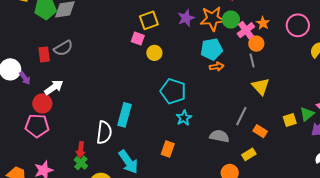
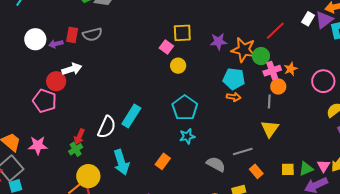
purple arrow: (25, 78) -> (56, 44), moved, turned 96
gray line: (241, 116) -> (243, 152), turned 30

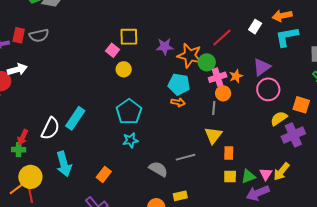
purple triangle: (324, 20) -> (262, 67), moved
green cross: (76, 149) -> (19, 150), turned 32
orange rectangle: (163, 161) -> (104, 174), moved
orange rectangle: (256, 171) -> (229, 153), moved, turned 40

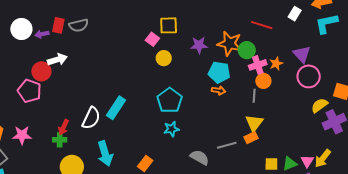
red line: (222, 37) -> (262, 25), turned 60
purple star: (165, 47) -> (199, 45), moved
purple triangle: (262, 67) -> (302, 54), turned -36
orange rectangle: (229, 153) -> (251, 138), moved, turned 64

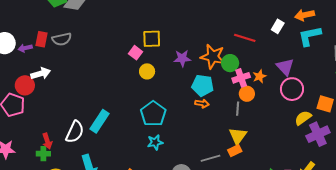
red arrow: (64, 127) -> (47, 141), turned -42

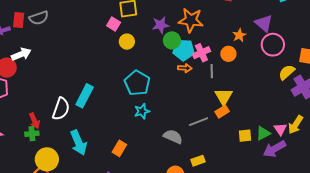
green circle: (230, 63) -> (172, 40), moved
pink cross: (241, 78) -> (201, 53), moved
gray line: (238, 109) -> (212, 71), moved

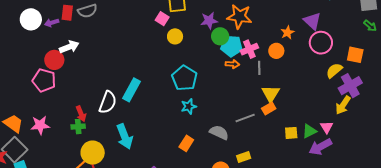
yellow arrow: (296, 125) -> (343, 105), moved
orange rectangle: (119, 148) -> (186, 143), moved

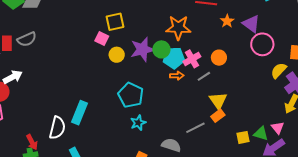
purple star: (209, 21) -> (142, 49), moved, size x1.4
orange star: (287, 33) -> (227, 21), moved
gray line: (259, 68) -> (204, 76), turned 64
green triangle: (309, 131) -> (261, 134), turned 49

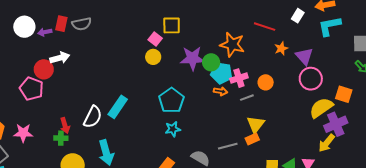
yellow circle: (117, 55) -> (153, 57), moved
yellow semicircle: (279, 71) -> (321, 108), size x1.4

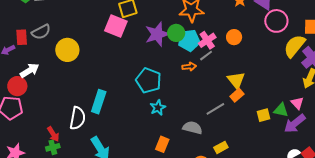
pink square: (155, 39) -> (116, 26), size x1.6
yellow circle: (153, 57) -> (67, 50), moved, size x1.5
orange arrow: (221, 91) -> (189, 67), moved
gray line: (247, 98) -> (206, 56), moved

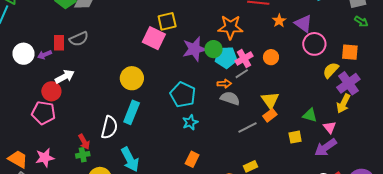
yellow semicircle: (295, 46) -> (331, 70), size x0.7
yellow circle: (67, 50) -> (132, 78), moved
green triangle: (281, 110) -> (310, 115), moved
gray semicircle: (192, 128) -> (230, 98), moved

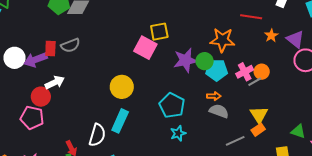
purple arrow: (45, 55) -> (36, 60), size x1.6
pink cross: (244, 59) -> (245, 72), moved
gray line: (242, 74) -> (255, 82), moved

